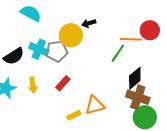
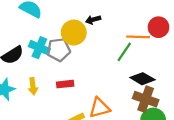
black diamond: (135, 78) -> (142, 79), turned 70
red rectangle: (63, 83) -> (65, 84), turned 42

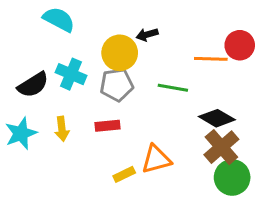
gray pentagon: (59, 50) -> (117, 85), moved
green line: (124, 52) -> (173, 88), moved, turned 66
brown cross: (146, 99) -> (221, 147), turned 30

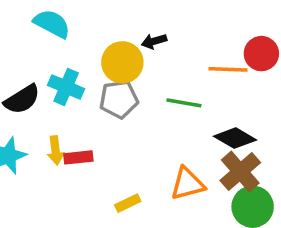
red rectangle: (108, 126) -> (78, 157), moved
orange triangle: (156, 159) -> (187, 184), moved

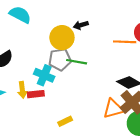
cyan cross: (66, 87) -> (44, 75), moved
green line: (184, 103) -> (77, 62), moved
orange triangle: (187, 184) -> (113, 109), moved

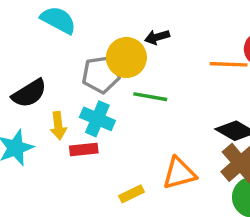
gray pentagon: (60, 60) -> (101, 75), moved
yellow arrow: (22, 90) -> (58, 126), moved
orange triangle: (113, 109) -> (179, 173), moved

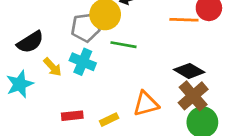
yellow arrow: (58, 126) -> (53, 67), turned -36
red rectangle: (84, 149) -> (72, 116), moved

